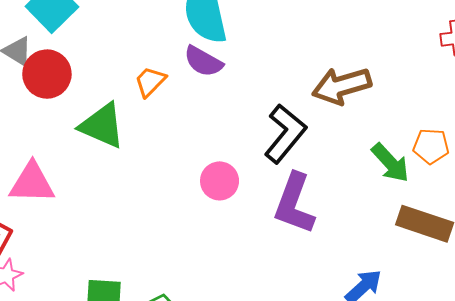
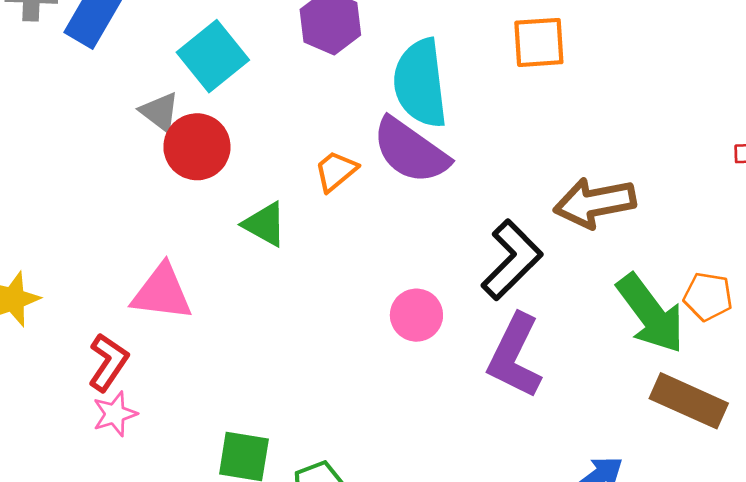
purple semicircle: (203, 61) -> (411, 151), size x1.5
green triangle: (102, 126) -> (265, 224), size x0.7
green arrow: (390, 163) -> (651, 314), size x1.4

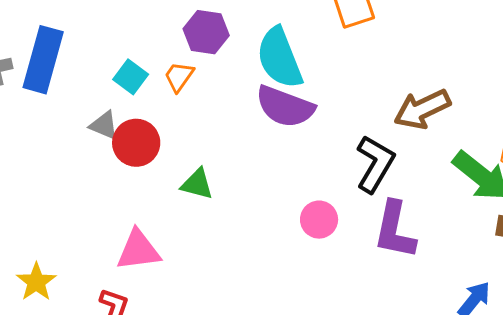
cyan square: (213, 56) -> (131, 77), size x0.7
orange trapezoid: (336, 171) -> (179, 76), moved

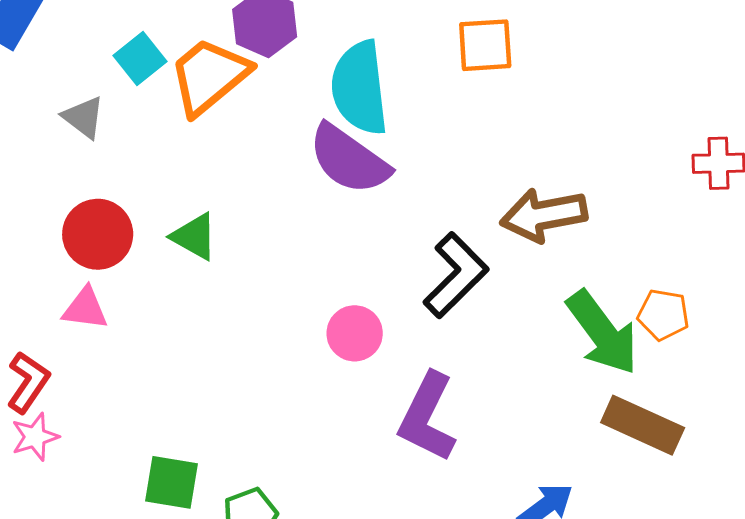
orange trapezoid: (179, 76) -> (209, 76), size x1.8
red circle: (136, 143) -> (98, 234), moved
purple L-shape: (395, 230) -> (427, 417), moved
pink triangle: (138, 250) -> (85, 308), size x0.7

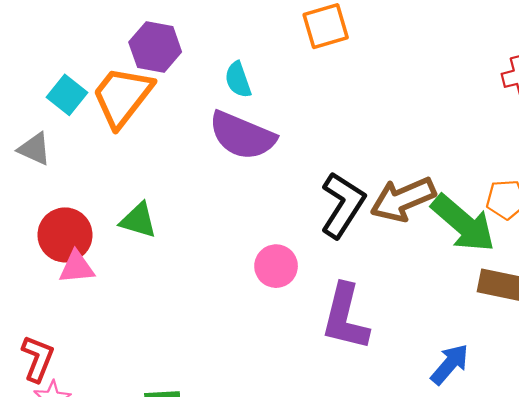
cyan semicircle: (360, 88) -> (238, 80), size x0.5
brown arrow: (544, 215) -> (403, 199), moved
pink triangle: (85, 308) -> (77, 267), moved

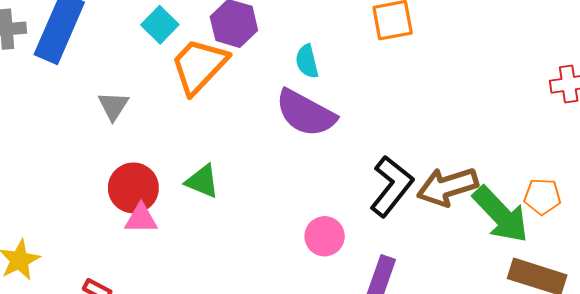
cyan square: (67, 95) -> (160, 25), moved
gray triangle: (34, 149) -> (113, 106), turned 32

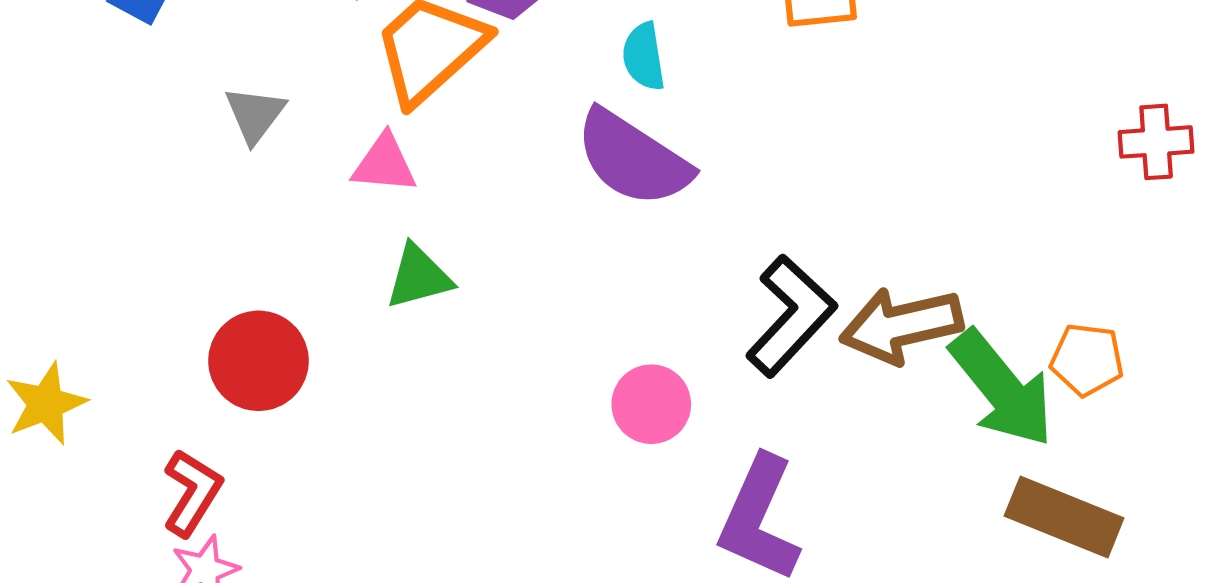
green triangle: (202, 181) -> (419, 277), turned -42
red circle: (133, 188) -> (259, 361), moved
pink triangle: (141, 219) -> (384, 164), moved

